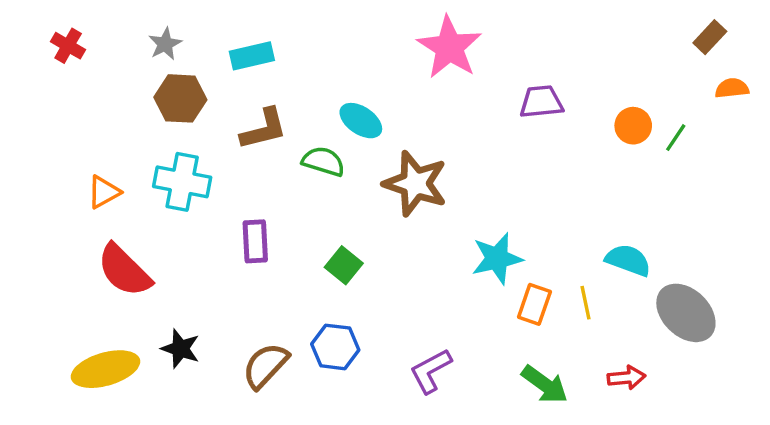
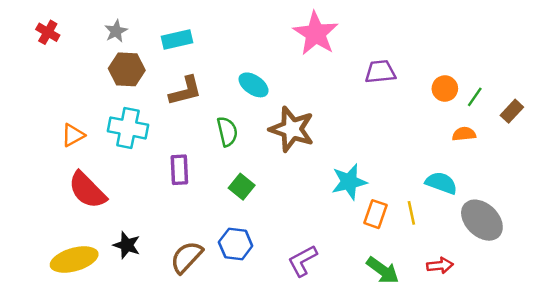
brown rectangle: (710, 37) -> (512, 111), moved
orange semicircle: (732, 88) -> (464, 134), moved
green semicircle: (323, 161) -> (227, 132), moved, turned 60

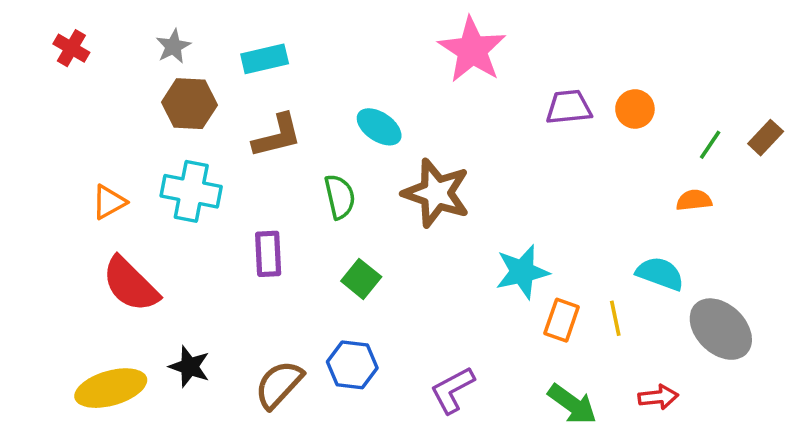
orange circle: (445, 88) -> (635, 109), moved
brown rectangle: (512, 111) -> (766, 138), moved

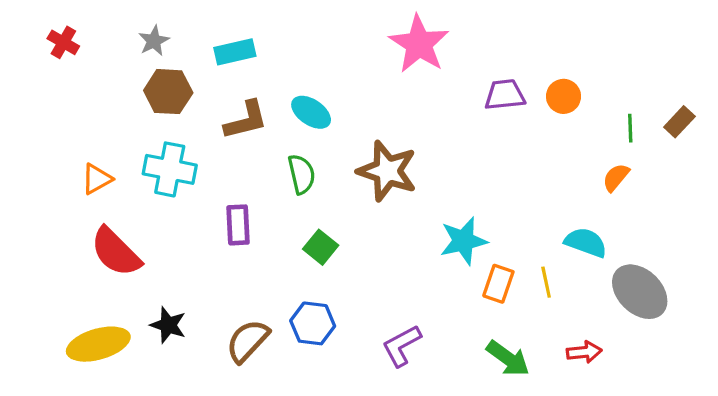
cyan ellipse: (379, 127) -> (311, 112), moved
green line: (710, 145) -> (630, 128), turned -36
orange semicircle: (694, 200) -> (616, 177), turned -44

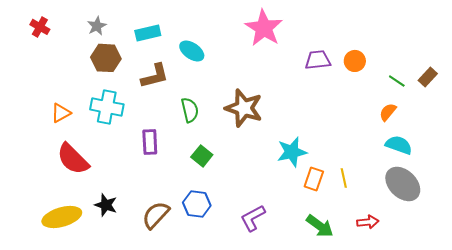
cyan ellipse: (311, 112) -> (192, 51), moved
green line: (630, 128) -> (397, 81), turned -54
cyan semicircle: (586, 242) -> (399, 145), moved

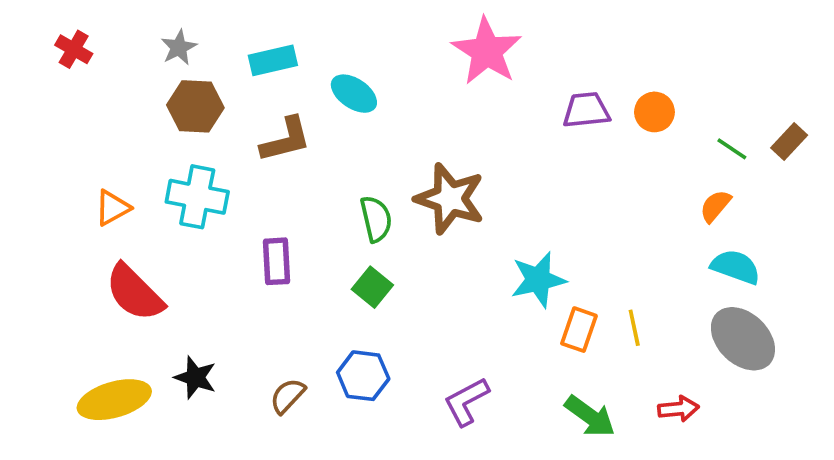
green semicircle: (190, 110) -> (376, 219), moved
brown semicircle: (156, 215) -> (288, 396), size x0.7

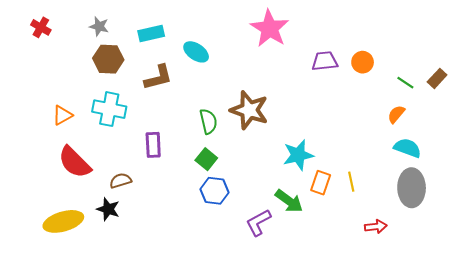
gray star: (179, 47) -> (99, 26), turned -30
gray ellipse: (743, 339) -> (412, 188), turned 45
blue hexagon: (363, 376) -> (214, 191), moved
brown semicircle: (288, 396) -> (121, 181), moved, turned 30
green arrow: (590, 416) -> (289, 201), moved

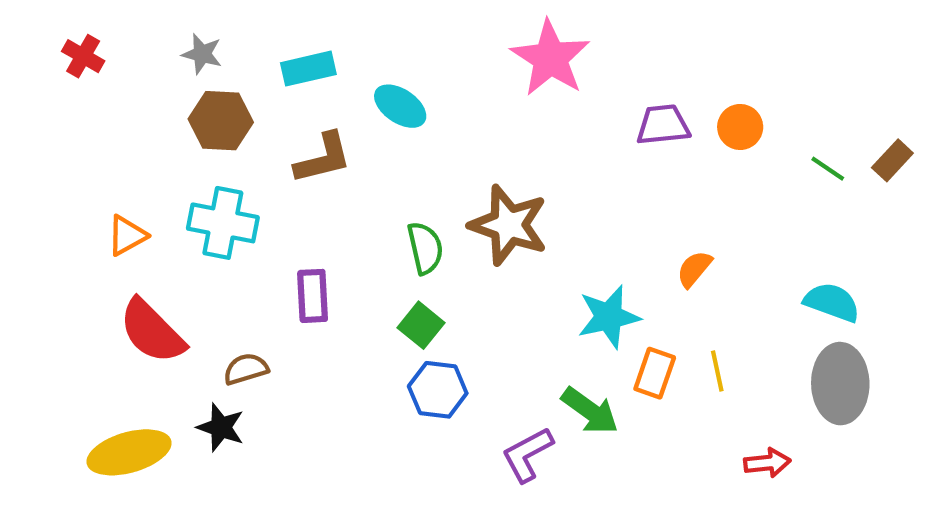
orange semicircle: (396, 114) -> (694, 269), moved

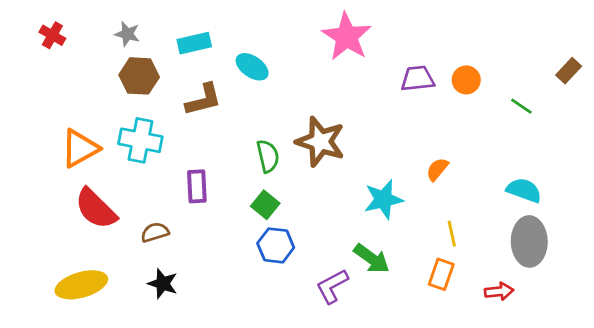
brown rectangle: (892, 160) -> (569, 71), moved
orange triangle: (127, 235) -> (80, 148), size x1.5
orange rectangle: (655, 373) -> (441, 274), moved
black star: (221, 427) -> (163, 284), moved
red arrow: (767, 463) -> (499, 291), moved

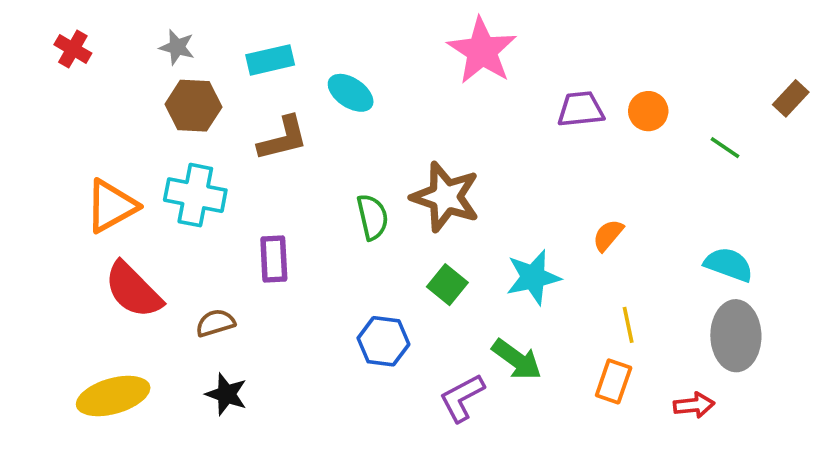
green square: (265, 205) -> (447, 285), moved

